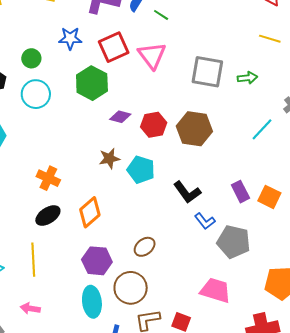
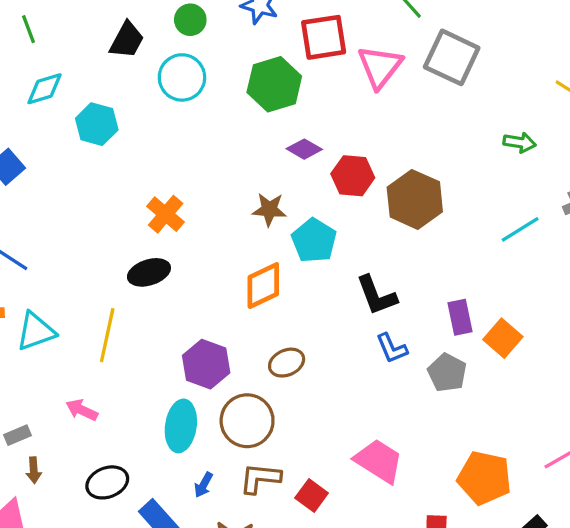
gray square: (207, 72) -> (452, 57), moved
orange diamond: (90, 212) -> (263, 286), moved
gray pentagon: (234, 242) -> (447, 373), moved, size x0.7

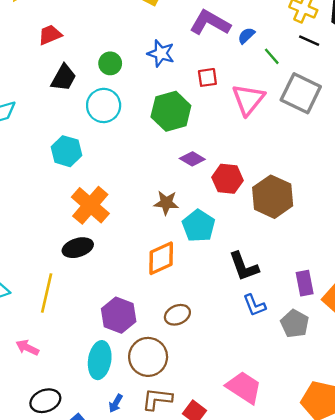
red square: (324, 37) -> (207, 77), size x0.6
cyan hexagon: (97, 124) -> (66, 151), moved
orange cross: (166, 214) -> (90, 205), size x1.4

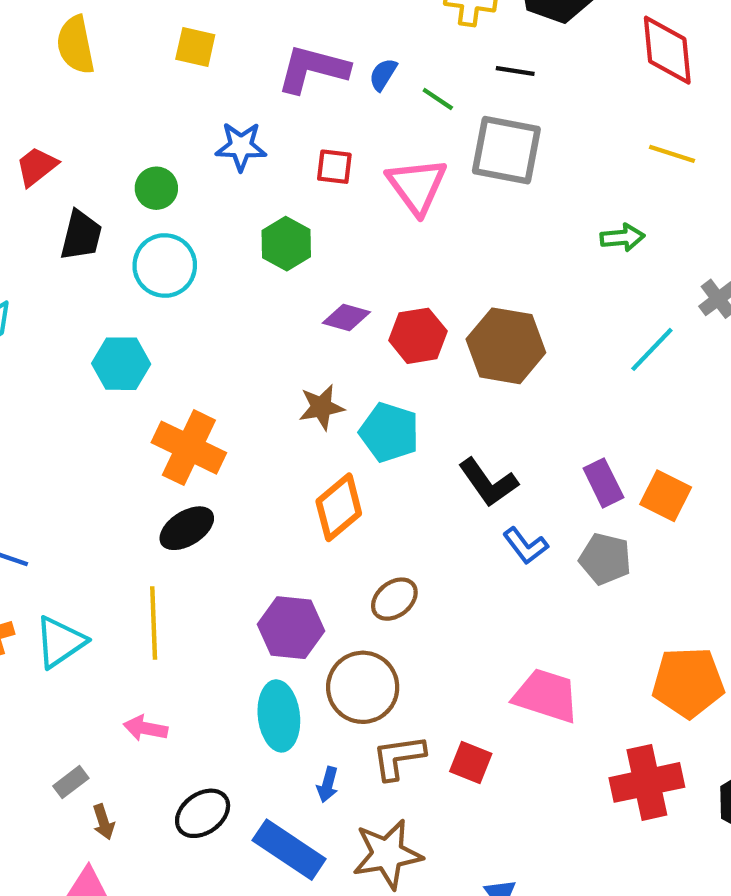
black line: (309, 41) -> (515, 71), moved
red square: (207, 77) -> (334, 167), turned 30
green hexagon: (171, 111) -> (286, 244), size x0.7

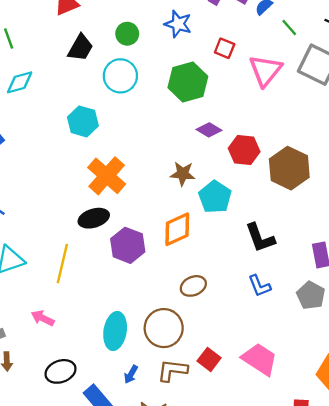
green hexagon: (286, 244) -> (188, 82), size x1.4
blue L-shape: (525, 546) -> (259, 286), moved
purple hexagon: (291, 628) -> (128, 245), moved
red square: (471, 762) -> (209, 359), moved

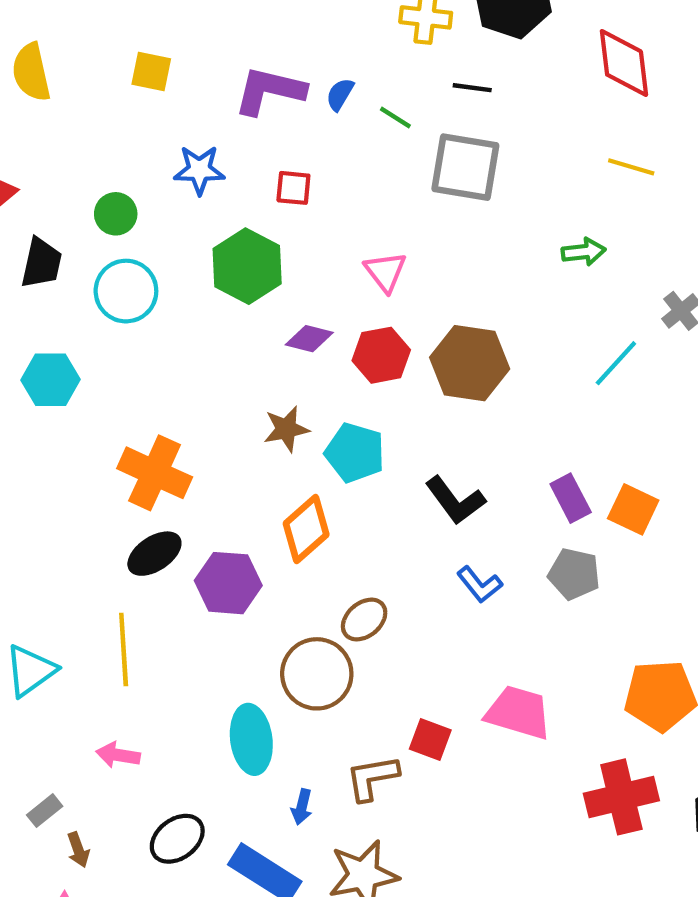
pink triangle: (265, 71) -> (385, 272), moved, size x0.7
cyan hexagon: (83, 121) -> (50, 380), moved
brown circle: (164, 328) -> (317, 674), moved

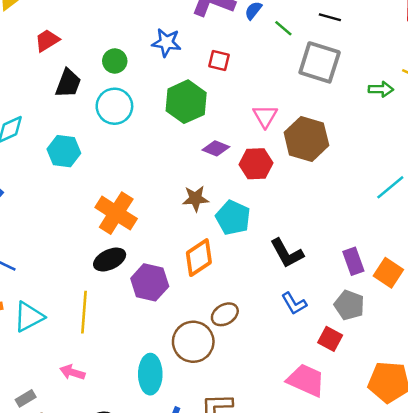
green arrow: (584, 252) -> (381, 89), moved
brown hexagon: (470, 363) -> (306, 139), moved
red square: (430, 739) -> (330, 339), moved

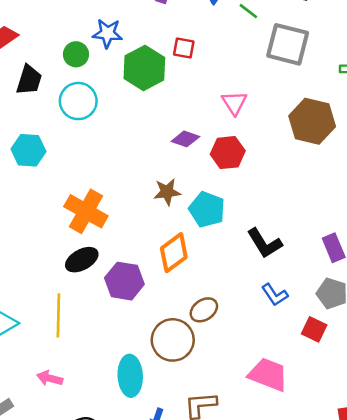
blue star: (166, 43) -> (108, 33), moved
green hexagon: (186, 102) -> (144, 68), moved
brown hexagon: (306, 139) -> (312, 121), moved
pink trapezoid: (306, 380) -> (268, 374), moved

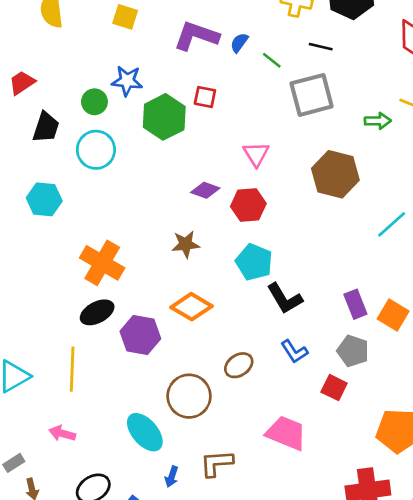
gray square: (288, 44) -> (312, 95), turned -30
cyan pentagon: (207, 209) -> (254, 262), moved
orange diamond: (174, 253) -> (192, 307), turned 66
brown ellipse: (204, 310) -> (239, 365), moved
cyan ellipse: (130, 376) -> (145, 432), turned -39

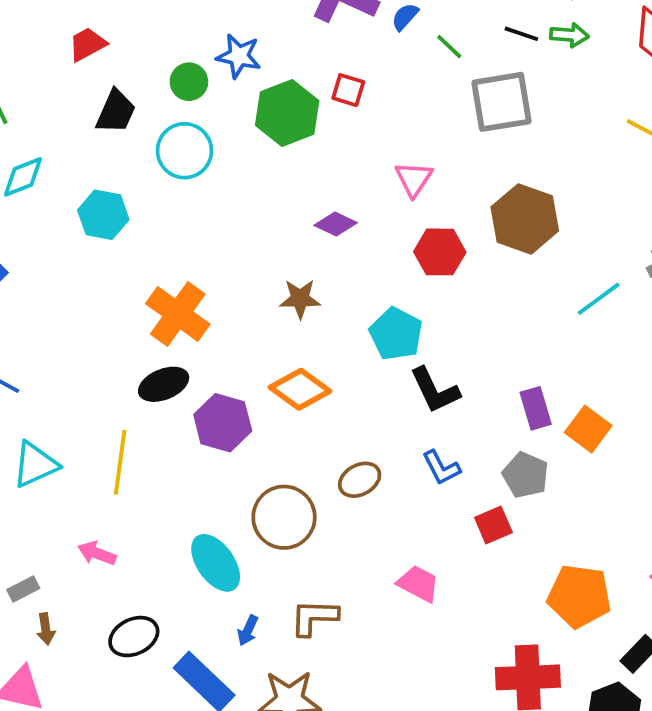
green arrow: (378, 121) -> (569, 35), moved
red hexagon: (248, 205) -> (440, 252), moved
red square: (334, 388) -> (493, 525), turned 35
pink trapezoid: (286, 433) -> (418, 584), size x0.7

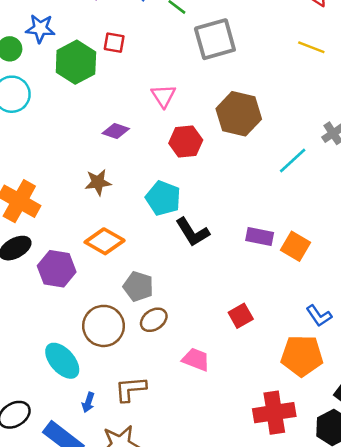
purple rectangle: (536, 408) -> (260, 237), turned -56
blue L-shape: (441, 468) -> (319, 316), moved
gray pentagon: (526, 475) -> (138, 286), moved
brown ellipse: (360, 480) -> (154, 320), moved

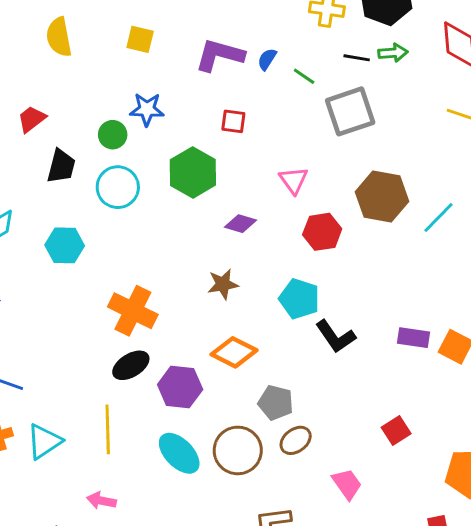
green hexagon: (76, 62) -> (193, 172), moved
cyan line: (293, 160) -> (438, 217), moved
pink trapezoid: (196, 359) -> (347, 484), turned 36
cyan ellipse: (62, 361) -> (179, 453), moved

